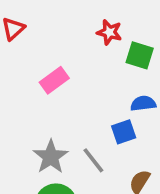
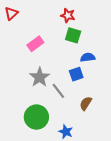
green square: (140, 55) -> (73, 35), moved
gray star: (51, 157) -> (40, 77), moved

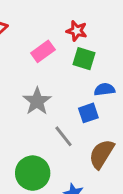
pink rectangle: (35, 44) -> (43, 51), moved
gray star: (40, 77) -> (37, 101), moved
brown semicircle: (86, 103) -> (102, 154), size x1.5

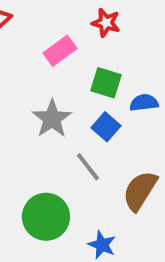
green square: (84, 59) -> (106, 83), moved
blue square: (88, 113) -> (106, 127), moved, turned -30

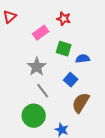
blue square: (106, 127) -> (71, 80), moved
gray line: (88, 167) -> (43, 91), moved

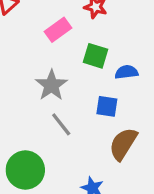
blue square: (71, 80) -> (107, 106), turned -32
green circle: (34, 116) -> (25, 170), moved

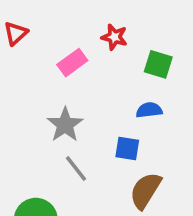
green square: (95, 56) -> (158, 64), moved

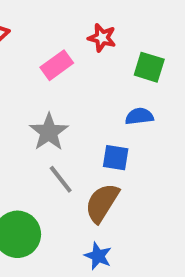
brown semicircle: (145, 191) -> (102, 203), moved

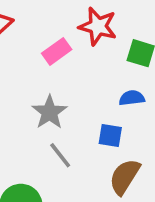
red star: (102, 38) -> (98, 26), size x1.5
brown semicircle: (102, 203) -> (125, 177), moved

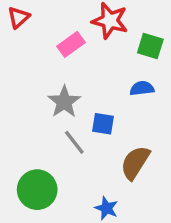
blue square: (110, 136) -> (103, 124), moved

